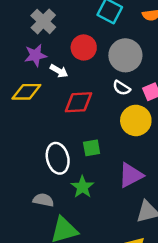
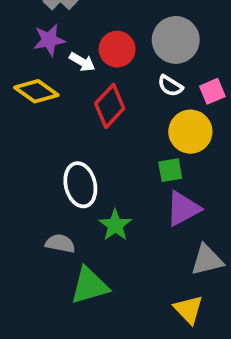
red circle: (84, 47) -> (117, 49), moved
yellow diamond: (26, 92) -> (36, 91), turned 36
red diamond: (79, 102) -> (110, 106), turned -44
green square: (92, 148) -> (170, 170), moved

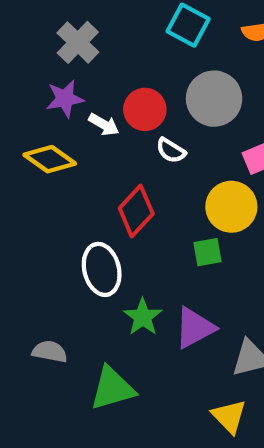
white semicircle: (170, 86) -> (171, 151), moved
red diamond: (110, 106) -> (136, 211), moved
purple triangle: (183, 209) -> (195, 328), moved
gray semicircle: (60, 243) -> (50, 352), moved

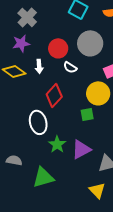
white arrow: (104, 125) -> (39, 66), moved, turned 56

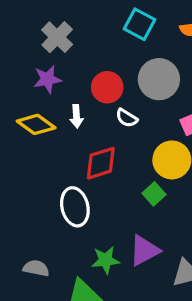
red diamond: (54, 95) -> (101, 163), turned 30
green square: (87, 114) -> (154, 194), turned -32
green star: (57, 144) -> (106, 260), moved, turned 30

